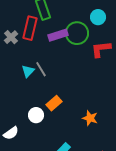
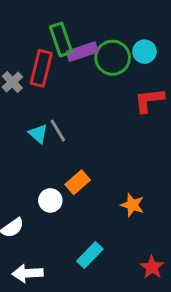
green circle: (77, 33) -> (113, 58), moved
purple rectangle: (58, 35) -> (82, 52), moved
cyan triangle: (28, 71) -> (38, 134), turned -32

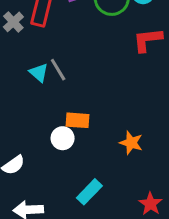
orange rectangle: (78, 182) -> (77, 120), turned 45
white circle: (50, 200) -> (63, 138), moved

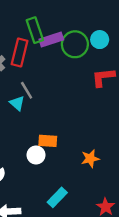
gray line: (58, 70) -> (27, 90), moved
orange star: (131, 143) -> (90, 159), turned -30

